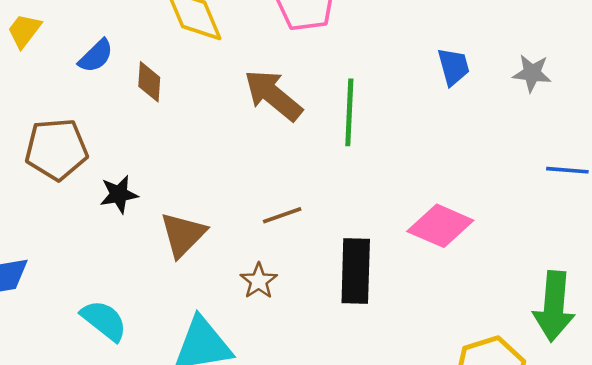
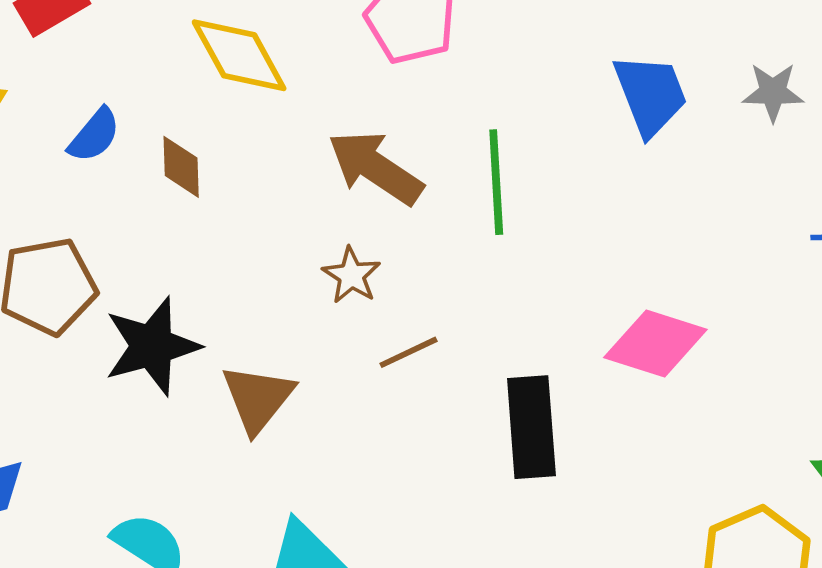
blue trapezoid: (453, 67) -> (650, 95), size x1.4
black star: (119, 194) -> (152, 346), size x1.6
brown star: (259, 281) -> (351, 275), moved

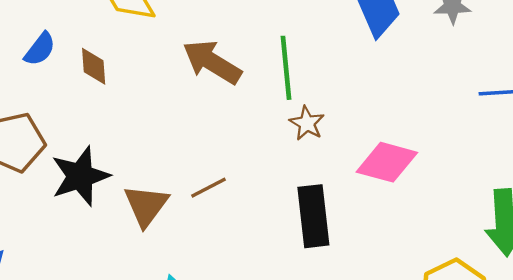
brown star: (351, 275) -> (307, 123), moved
brown line: (408, 352) -> (209, 188), moved

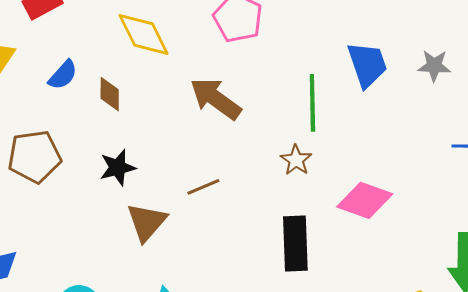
green line: (286, 68) -> (312, 103), moved
black star: (80, 176) -> (118, 168), moved, size x0.7
brown line: (209, 188) -> (203, 187), moved

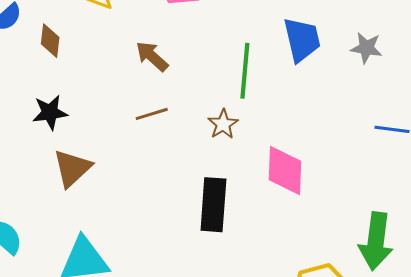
brown arrow: (216, 99) -> (152, 56), size x0.7
brown line: (203, 187) -> (152, 114), moved
pink diamond: (365, 200) -> (285, 171), turned 66

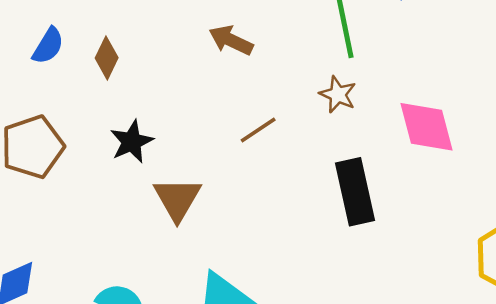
brown diamond: (50, 41) -> (107, 58), turned 36
brown line: (152, 114) -> (258, 130), moved

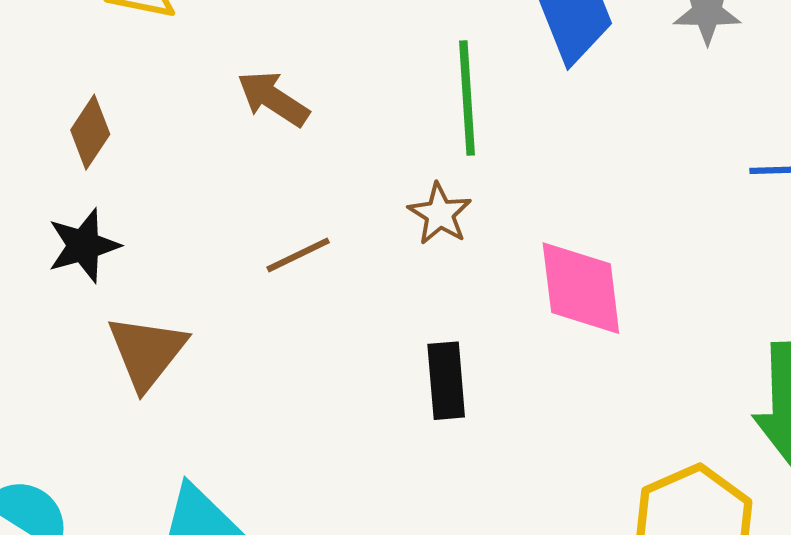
brown diamond: (107, 58) -> (90, 132), moved
black rectangle: (355, 192) -> (446, 381), size x0.7

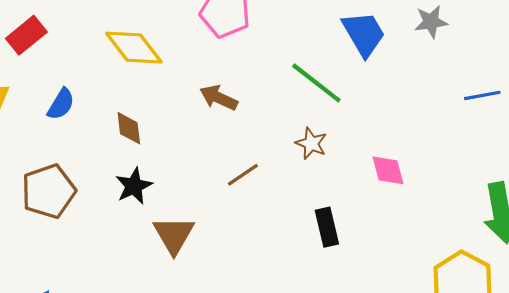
green line: (467, 98) -> (316, 83), turned -40
brown diamond: (90, 132) -> (129, 128), turned -32
pink diamond: (581, 288) -> (388, 170), size x0.7

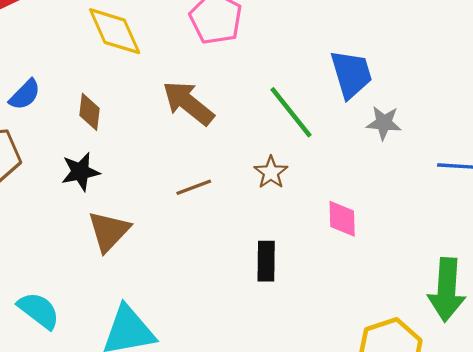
gray star: (431, 22) -> (384, 123), moved
brown arrow: (219, 98) -> (188, 103), size x1.4
blue semicircle: (61, 104) -> (25, 95), moved

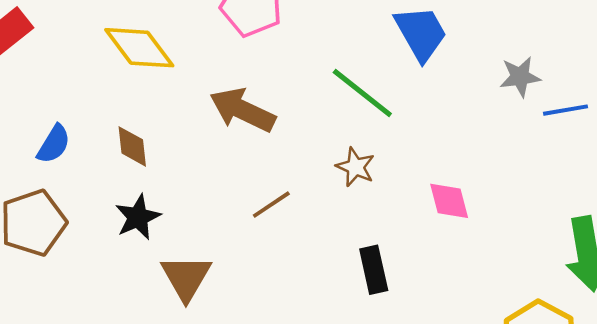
gray star: (384, 123) -> (520, 77), moved

